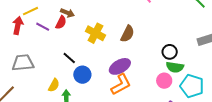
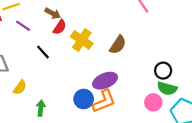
red semicircle: (61, 23) -> (60, 27), moved
black line: (69, 58) -> (43, 52), moved
blue circle: (82, 75) -> (84, 99), moved
yellow semicircle: (54, 85) -> (20, 87), moved

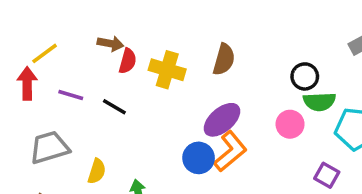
purple line: (23, 26) -> (71, 95), moved
pink circle: (153, 102) -> (290, 124), moved

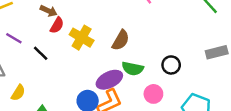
green semicircle: (319, 102) -> (133, 69), moved

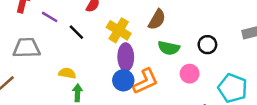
yellow cross: (82, 38) -> (119, 30), moved
purple ellipse: (109, 80) -> (126, 57), moved, turned -65
yellow semicircle: (18, 93) -> (67, 73), moved, turned -112

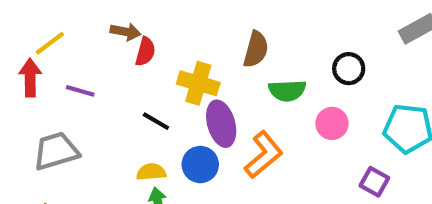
black line: (76, 32) -> (156, 121), moved
yellow semicircle: (67, 73) -> (151, 172), moved
blue circle: (123, 80) -> (200, 165), moved

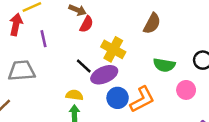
brown semicircle: (256, 49) -> (152, 23), moved
purple line: (80, 91) -> (43, 39), turned 49
purple ellipse: (221, 124) -> (104, 75), moved, turned 70
blue circle: (200, 165) -> (118, 98), moved

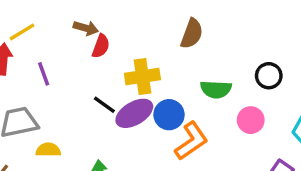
yellow cross: (113, 49) -> (142, 77), turned -30
yellow semicircle: (74, 95) -> (48, 150), moved
blue circle: (118, 98) -> (169, 115), moved

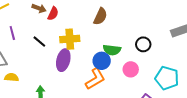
red semicircle: (101, 46) -> (53, 14), moved
black line: (104, 105) -> (39, 42), moved
purple ellipse: (134, 113) -> (63, 60), turned -50
blue circle: (169, 115) -> (102, 61), moved

